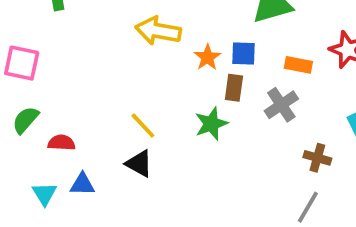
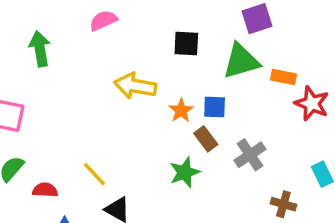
orange rectangle: (298, 65) -> (283, 77), moved
brown rectangle: (234, 88) -> (206, 139), turned -45
yellow line: (143, 126) -> (95, 174), moved

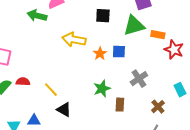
green arrow: (40, 49) -> (37, 16), moved, turned -66
brown rectangle: (206, 139) -> (120, 105), moved, turned 40
red semicircle: (45, 190) -> (23, 82), moved
brown cross: (283, 204) -> (158, 107), turned 32

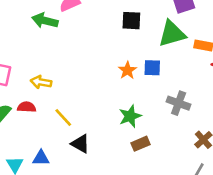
yellow arrow: (74, 40) -> (41, 82), moved, size x0.7
gray cross: (139, 79) -> (179, 103), turned -36
brown rectangle: (120, 105) -> (141, 144), moved, turned 64

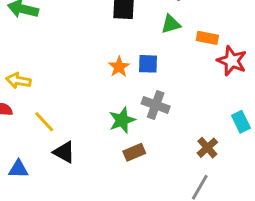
green triangle: (172, 34) -> (171, 24), size x0.6
gray cross: (179, 103) -> (156, 105), moved

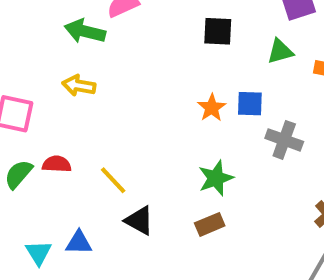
yellow arrow: (18, 81) -> (79, 86), moved
gray cross: (156, 105) -> (284, 140), moved
brown rectangle: (134, 152) -> (210, 224), moved

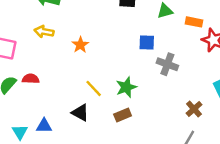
orange star: (212, 108) -> (80, 45), moved
yellow line: (113, 180) -> (94, 88), moved

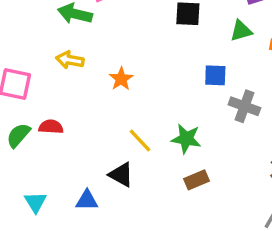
green star: (126, 87) -> (186, 139), turned 30
brown rectangle: (123, 115) -> (196, 180), moved
blue triangle: (44, 126) -> (87, 200), moved

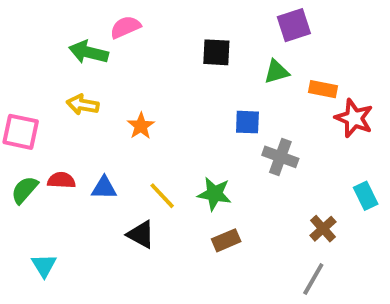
blue triangle: (87, 200) -> (104, 188), moved

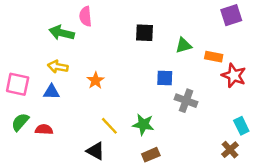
purple square: (294, 25) -> (231, 15), moved
pink semicircle: (125, 27) -> (85, 16), turned -72
red semicircle: (61, 180) -> (44, 130), moved
blue triangle: (104, 188) -> (52, 92), moved
brown cross: (323, 229) -> (230, 150), moved

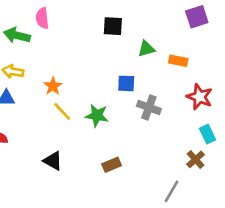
black square: (145, 33) -> (113, 26), moved
red star: (234, 75) -> (200, 97), moved
green star: (143, 125) -> (97, 115), moved
yellow line: (109, 126) -> (62, 111), moved

